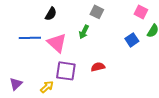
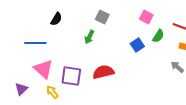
pink triangle: (57, 43) -> (43, 69), moved
red semicircle: (98, 67) -> (103, 72), size x1.5
yellow arrow: (47, 87) -> (52, 92), turned -88

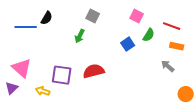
blue line: (35, 43) -> (26, 27), moved
pink triangle: (43, 69) -> (22, 68), moved
yellow arrow: (52, 92) -> (43, 91), turned -32

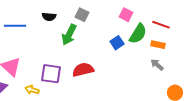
black semicircle: (47, 18) -> (49, 17), moved, turned 64
green semicircle: (149, 35) -> (138, 34), size x1.5
green arrow: (80, 36) -> (69, 35), size x1.5
orange rectangle: (177, 46) -> (158, 45), moved

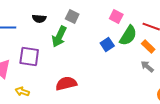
orange rectangle: (158, 45) -> (148, 47), turned 32
red semicircle: (83, 70) -> (66, 84), moved
purple square: (51, 74) -> (29, 57), moved

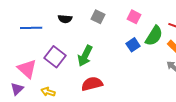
pink square: (116, 17) -> (134, 17), moved
green arrow: (59, 37) -> (85, 56), moved
purple square: (29, 57) -> (55, 57), turned 30

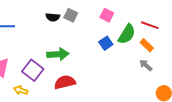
black semicircle: (65, 19) -> (53, 17), moved
green arrow: (85, 56) -> (58, 54), turned -120
purple square: (55, 57) -> (33, 70), moved

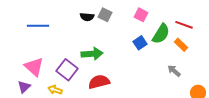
gray arrow: (146, 65) -> (174, 71), moved

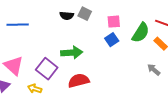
pink square: (141, 15) -> (114, 22), moved, turned -32
blue square: (140, 43) -> (112, 40), moved

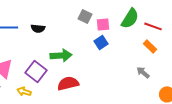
gray square: (85, 14) -> (85, 16), moved
black semicircle: (67, 16) -> (38, 28), moved
green semicircle: (141, 33) -> (130, 18), moved

